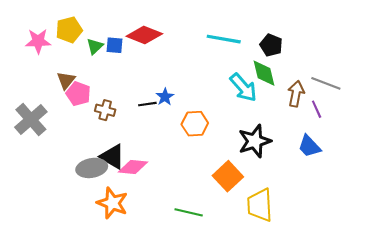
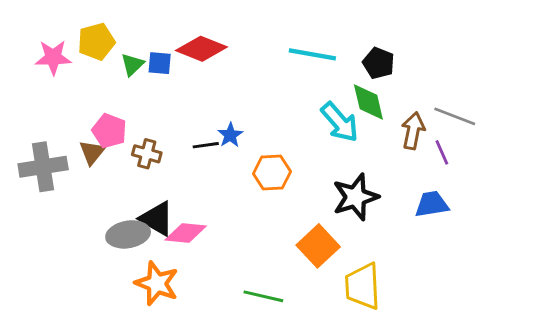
brown triangle: (66, 80) -> (92, 152), moved
gray cross: (31, 119) -> (43, 167), turned 32
blue trapezoid: (309, 146) -> (432, 204), turned 125

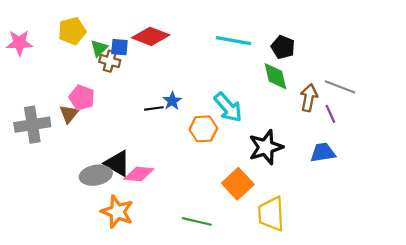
pink star: (53, 57) -> (19, 43), moved
cyan arrow: (340, 122) -> (228, 107), moved
brown cross: (147, 154) -> (110, 61), moved

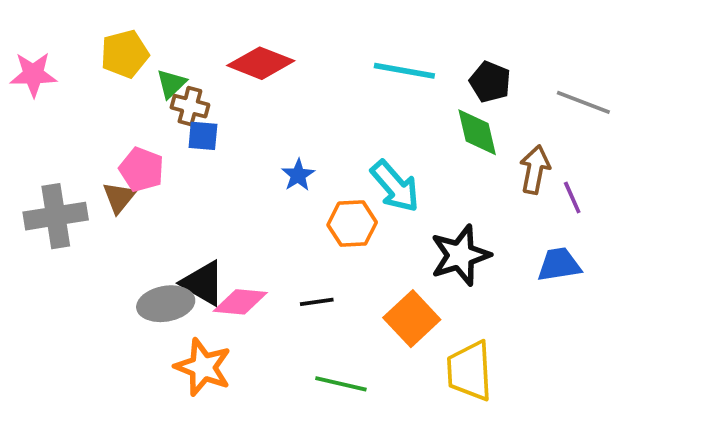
blue square: (119, 47) -> (203, 136), moved
gray line: (340, 87) -> (583, 102), moved
black line: (154, 108) -> (317, 302), moved

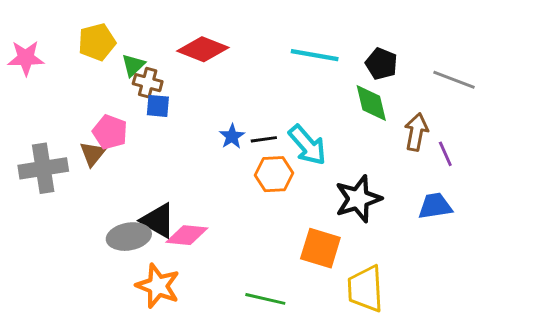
black line: (317, 302) -> (264, 139), moved
orange square: (412, 319) -> (320, 248), turned -30

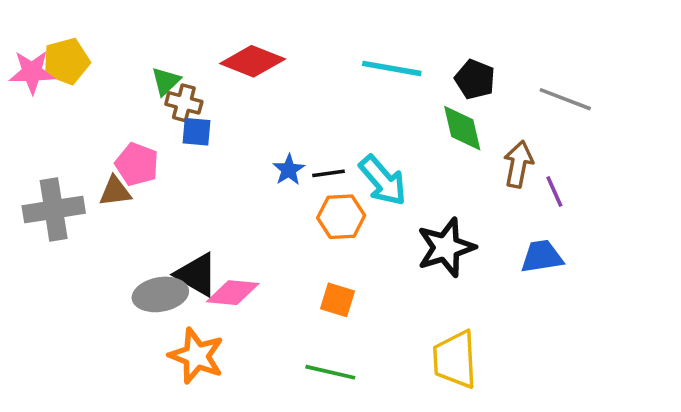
yellow pentagon: (97, 42) -> (66, 61), moved
brown triangle: (93, 154) -> (115, 191), turned 44
orange square: (320, 248) -> (337, 300), moved, size x0.7

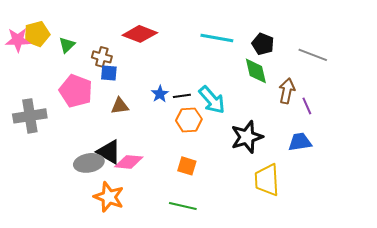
green triangle: (166, 81) -> (67, 45), moved
pink pentagon: (137, 164) -> (76, 91), size x1.4
brown triangle: (115, 191) -> (120, 106), moved
yellow trapezoid: (455, 360) -> (267, 180), moved

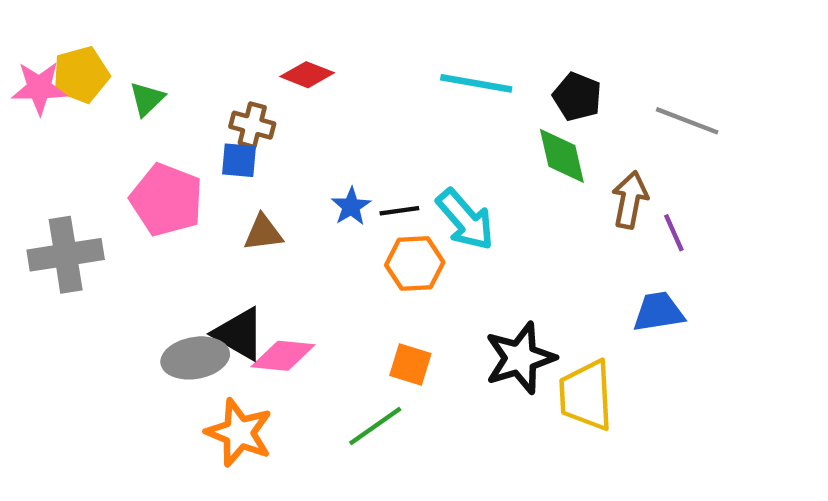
red diamond: (140, 34) -> (307, 75), size x0.7
brown cross: (102, 57) -> (252, 125), moved
black star: (247, 137) -> (520, 358), moved
green line: (183, 206) -> (375, 426), moved, turned -48

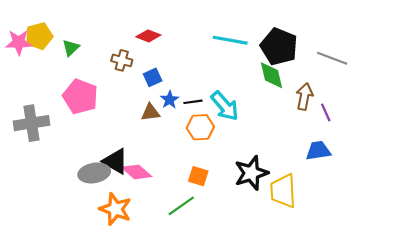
black pentagon: (577, 97) -> (279, 47), size x1.6
blue square: (239, 160) -> (153, 77), moved, turned -30
brown triangle: (263, 233) -> (150, 112), moved
pink diamond: (283, 356) -> (137, 172), turned 36

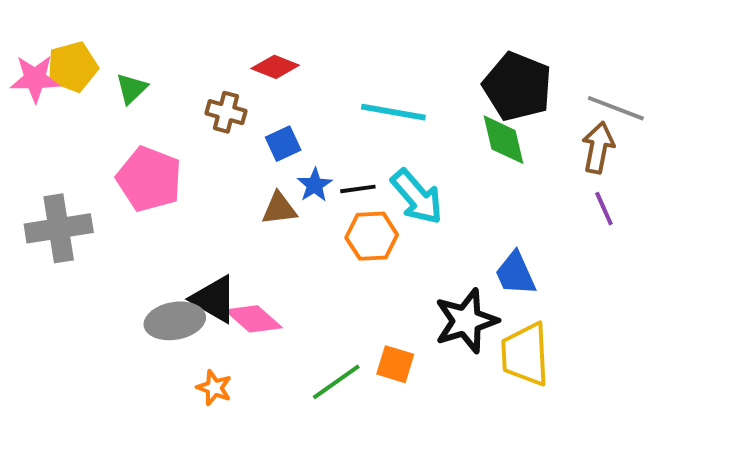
cyan line: (230, 40) -> (393, 112), moved
brown arrow: (304, 96) -> (598, 148), moved
blue trapezoid: (318, 151) -> (515, 274), moved, turned -105
orange square: (198, 176) -> (395, 364), moved
orange star: (115, 209) -> (214, 388), size x0.6

